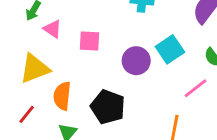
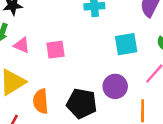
cyan square: (170, 49) -> (126, 44), turned 35
purple circle: (136, 61) -> (115, 86), moved

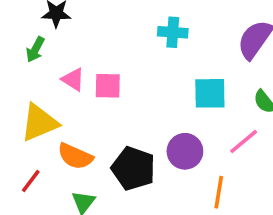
pink triangle: (22, 45) -> (73, 79), moved
orange semicircle: (41, 101) -> (75, 156), turned -70

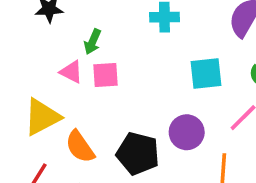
green arrow: (35, 49) -> (93, 42), moved
orange semicircle: (75, 156) -> (80, 147), turned 36

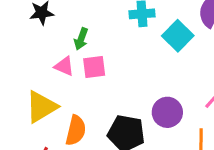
cyan square: (206, 73) -> (178, 36), moved, turned -36
orange semicircle: (80, 147) -> (76, 130), turned -128

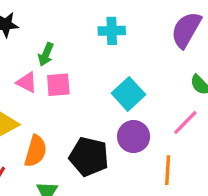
cyan square: (178, 36) -> (128, 94), moved

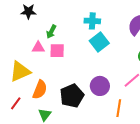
pink triangle: (27, 82) -> (38, 48), turned -32
cyan square: (128, 94) -> (99, 42), moved
black pentagon: (89, 157) -> (72, 96), turned 30

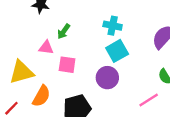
pink square: (57, 51) -> (67, 65), moved
purple circle: (100, 86) -> (107, 78), moved

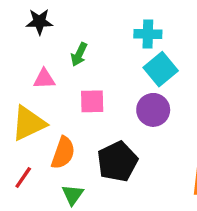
pink triangle: (46, 48) -> (44, 79), moved

